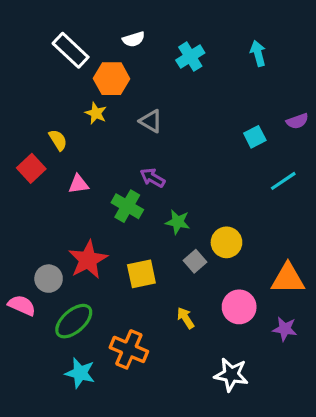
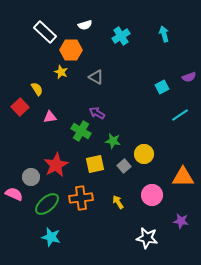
yellow square: (141, 274) -> (95, 164), moved
purple star: (285, 329) -> (181, 221), moved
orange cross: (129, 349) -> (81, 198), moved, turned -30

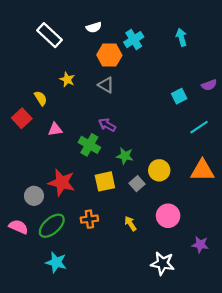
orange hexagon: (71, 50) -> (109, 55), moved
red star: (56, 165) -> (62, 183), turned -30
orange triangle: (183, 177) -> (202, 170), moved
pink semicircle: (14, 194) -> (18, 227), moved
orange cross: (81, 198) -> (89, 219), size x0.7

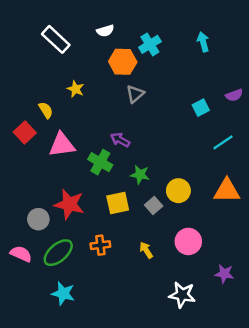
gray triangle: (106, 85) -> (135, 94), moved, turned 49
pink triangle: (55, 129) -> (62, 145), size x1.6

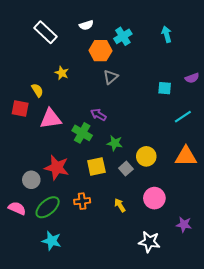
cyan square: (201, 108) -> (165, 88), turned 32
red square: (25, 132) -> (20, 109), turned -36

